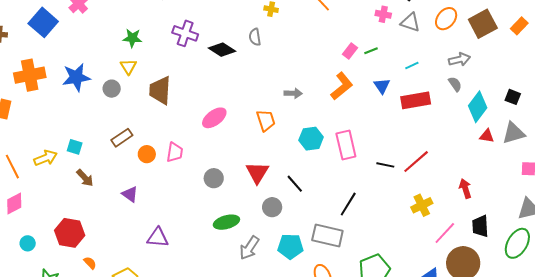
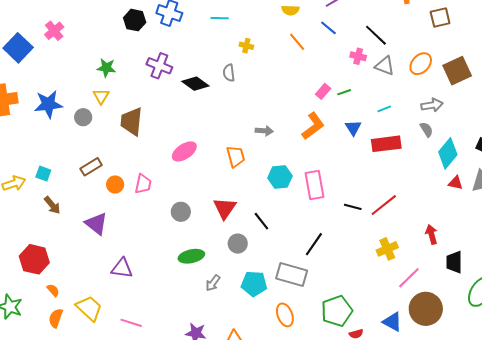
purple triangle: (130, 194) -> (96, 224), size x1.4
black trapezoid: (480, 226) -> (454, 262), moved
gray arrow: (249, 248) -> (213, 283), size x0.7

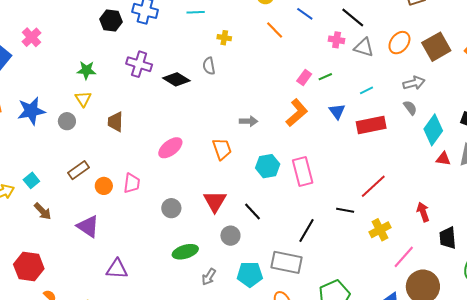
brown trapezoid: (132, 121) -> (115, 122), size x0.7
cyan square: (43, 174) -> (31, 180), turned 35
black line: (353, 207) -> (345, 210), moved

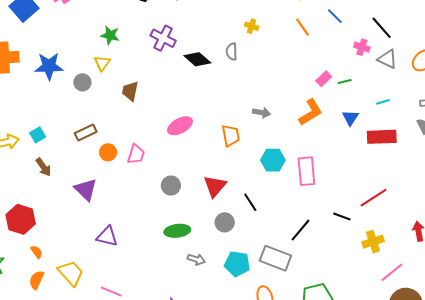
gray arrow: (209, 277) -> (196, 259), turned -114

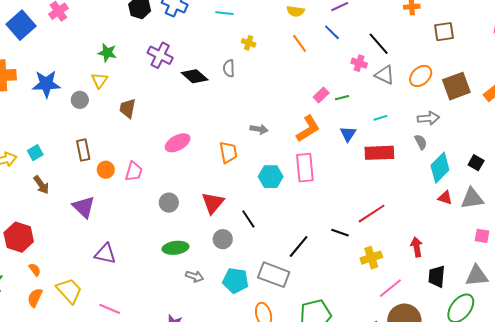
brown rectangle: (86, 133) -> (83, 150), turned -75
pink rectangle: (306, 171) -> (305, 168), moved

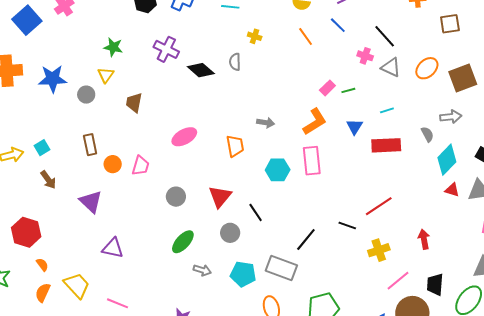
gray arrow: (428, 118) -> (451, 117), moved
green ellipse: (175, 248) -> (183, 242), turned -40
black trapezoid: (437, 277) -> (435, 284), moved

